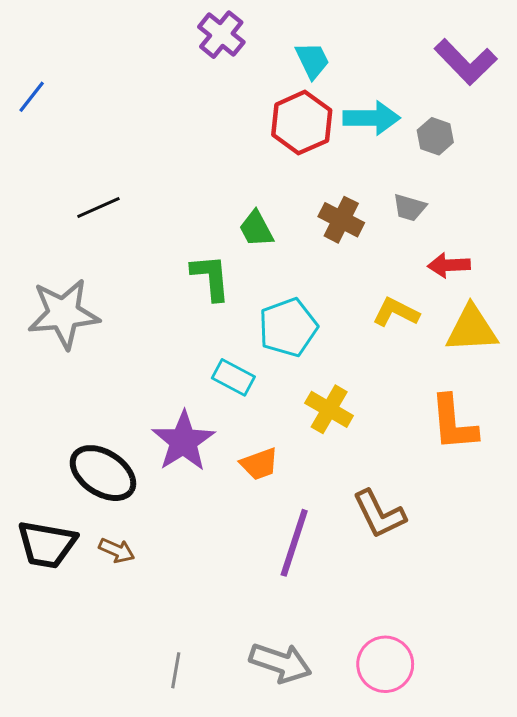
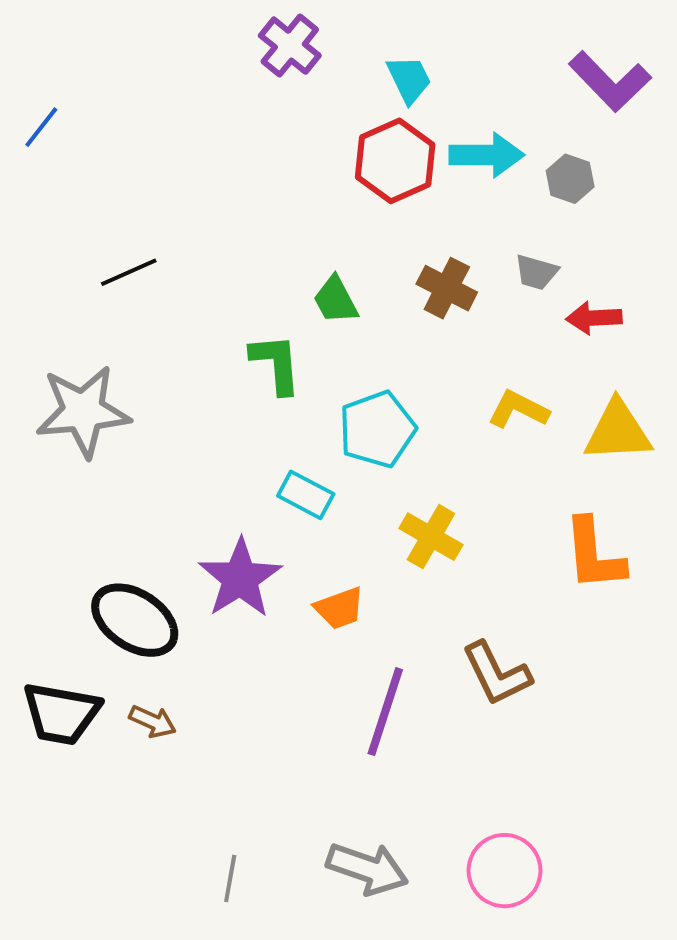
red arrow: (449, 265) -> (594, 318), moved

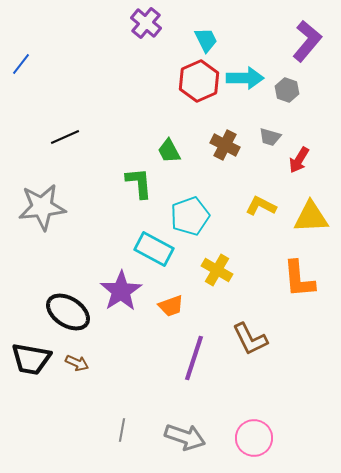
purple L-shape: (610, 81) -> (307, 41), turned -96
red arrow: (594, 318) -> (299, 160), turned -56
cyan rectangle: (306, 495) -> (154, 249), size x1.4
gray line: (230, 879) -> (122, 430), moved

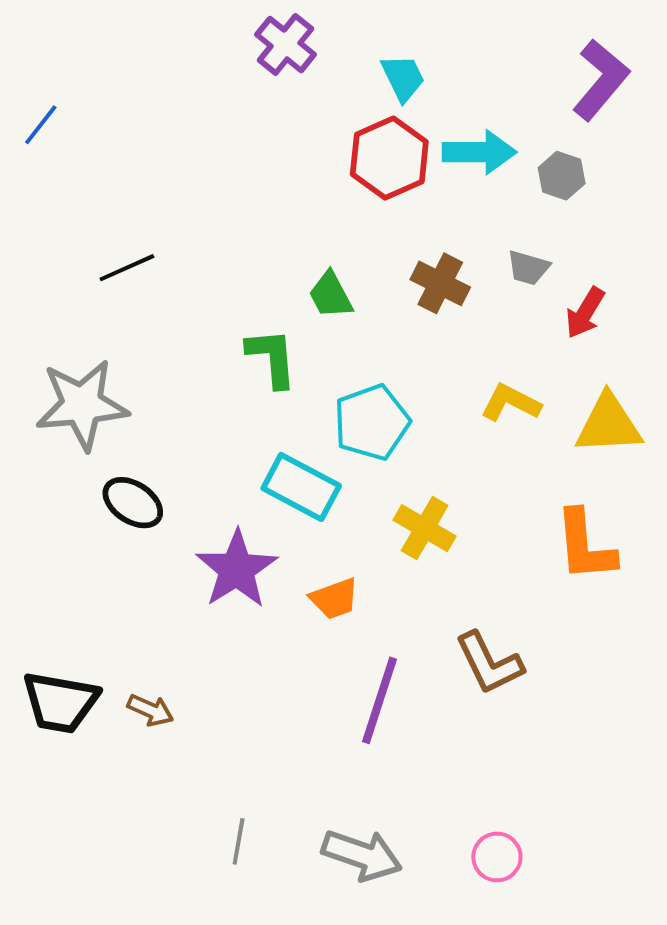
black ellipse: (68, 312) -> (133, 503), moved, size x0.7
pink circle: (254, 438) -> (497, 857), size x0.7

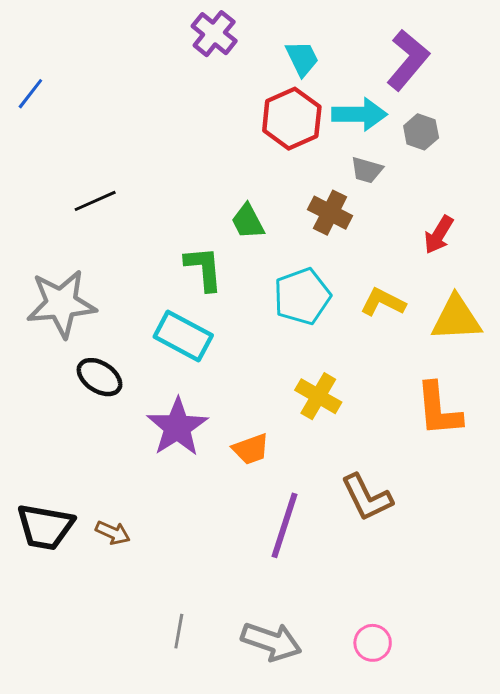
purple L-shape: (601, 80) -> (408, 60), moved
gray trapezoid: (528, 268) -> (367, 170), moved
cyan pentagon: (372, 422) -> (302, 296), moved
cyan rectangle: (301, 487) -> (183, 336), moved

